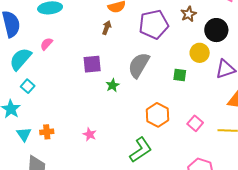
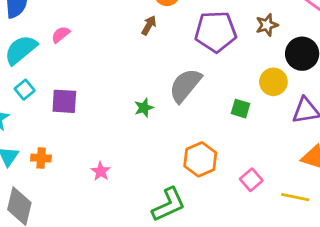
purple square: (92, 64) -> (64, 101), moved

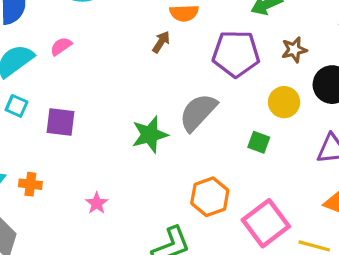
yellow circle: (273, 82) -> (284, 102), moved
cyan square: (25, 90) -> (17, 106), turned -30
green star: (144, 108) -> (150, 135), size x1.6
pink square: (251, 180) -> (266, 223), size x1.8

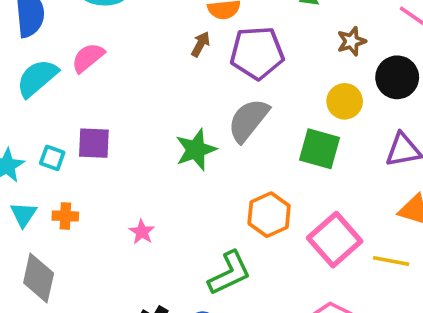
pink semicircle: (61, 46) -> (88, 58), size x1.4
purple pentagon: (236, 54) -> (257, 53), moved
cyan square: (17, 106) -> (52, 158), moved
green square: (259, 142) -> (319, 149), size x1.6

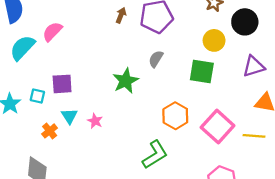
gray semicircle: (248, 120) -> (156, 59), size x0.6
cyan triangle: (24, 215) -> (69, 116), moved
orange cross: (65, 216) -> (50, 131), turned -35
pink star: (142, 232) -> (95, 121), moved

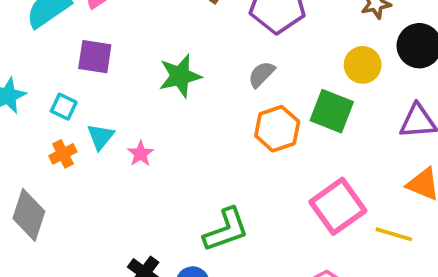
green star: (126, 81) -> (180, 76), moved
purple square: (62, 84) -> (95, 57), moved
cyan square: (37, 96) -> (64, 107), moved
orange hexagon: (175, 116) -> (277, 129), moved

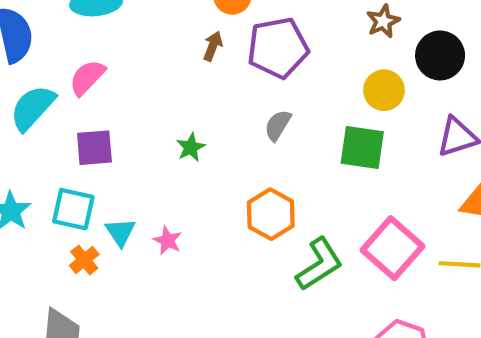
green star: (180, 76) -> (191, 147), size x0.6
cyan square: (64, 107) -> (73, 209), size x1.5
orange hexagon: (277, 129) -> (271, 214), moved
green L-shape: (226, 230) -> (319, 264), moved

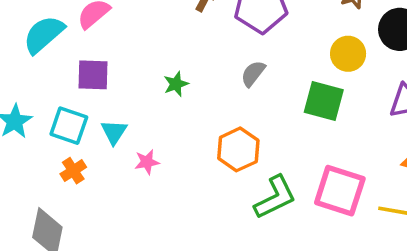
cyan triangle: (120, 232) -> (114, 132), moved
pink star: (167, 240) -> (147, 162), turned 30
pink square: (393, 248) -> (340, 191), turned -30

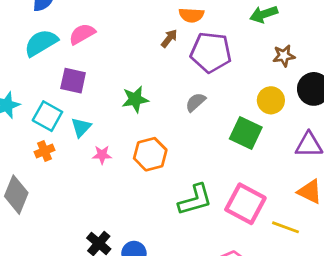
green star: (176, 84) -> (135, 99), size x1.4
orange hexagon: (238, 149) -> (150, 154), moved

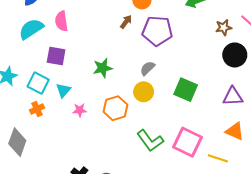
pink semicircle: (82, 34) -> (61, 21), turned -66
brown star: (284, 56) -> (224, 27), moved
yellow circle: (271, 100) -> (144, 92), moved
green L-shape: (195, 200) -> (150, 141), turned 72

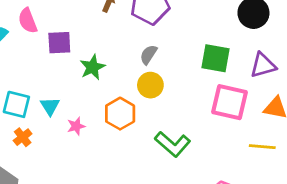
purple square: (56, 56) -> (59, 43), moved
green square: (186, 90) -> (216, 58), moved
pink square: (188, 142) -> (230, 102), moved

